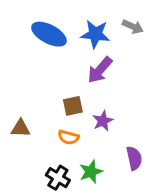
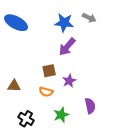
blue ellipse: (49, 34) -> (16, 23), moved
black cross: (58, 178) -> (26, 119), moved

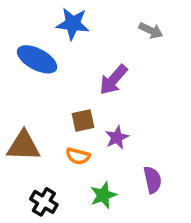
blue ellipse: (16, 23) -> (37, 59), moved
blue star: (64, 23) -> (73, 24), moved
brown triangle: (14, 86) -> (23, 146), size x1.5

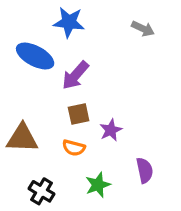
purple arrow: (113, 80) -> (75, 75), moved

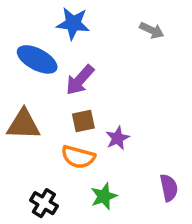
brown triangle: (22, 138) -> (23, 124), moved
orange semicircle: (74, 148) -> (78, 157), size x1.4
purple semicircle: (145, 170) -> (169, 188), moved

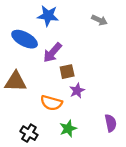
brown square: (83, 121) -> (67, 72), moved

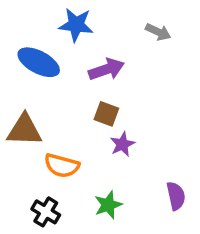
purple arrow: (52, 53) -> (106, 69), moved, turned -150
brown square: (67, 72) -> (106, 114), turned 32
orange semicircle: (51, 103) -> (62, 166), moved

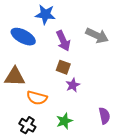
gray arrow: (158, 32) -> (97, 36), moved, size x1.5
purple arrow: (106, 69) -> (63, 41), turned 84

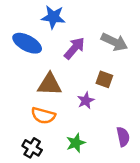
purple arrow: (63, 41) -> (74, 48), turned -114
brown square: (63, 67) -> (104, 79), moved
brown triangle: (15, 77) -> (50, 84), moved

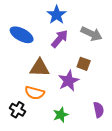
blue star: (53, 17) -> (57, 15), moved, turned 30
purple star: (86, 101) -> (69, 81), size x1.5
black cross: (32, 148) -> (18, 110), moved

